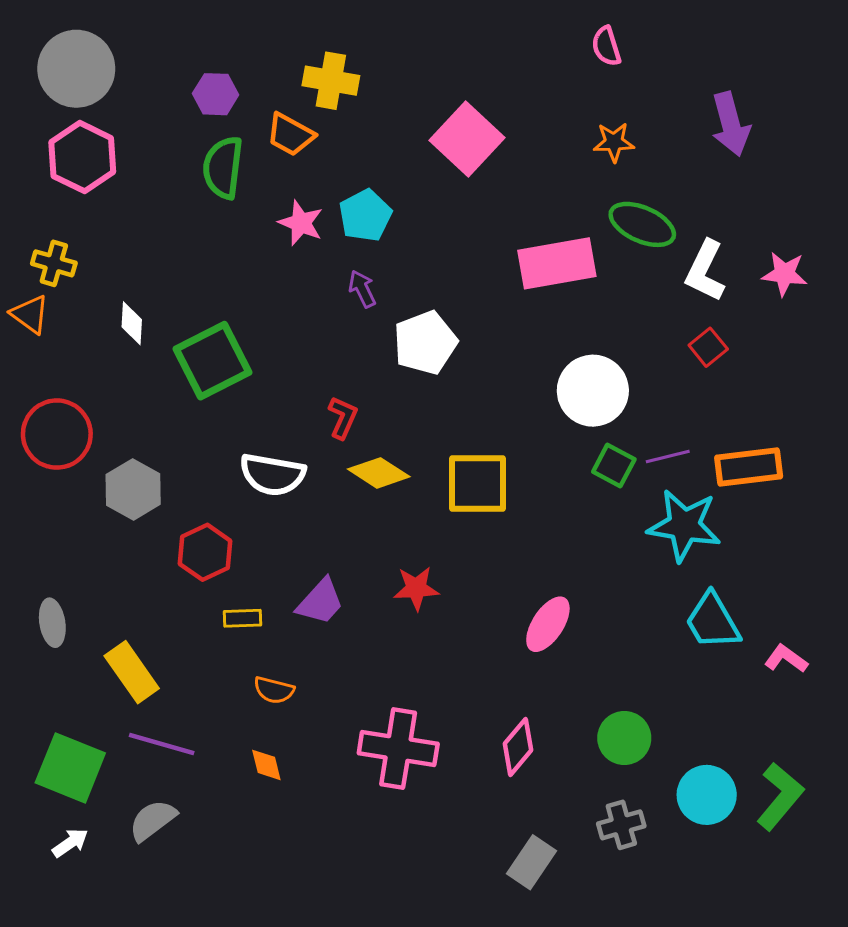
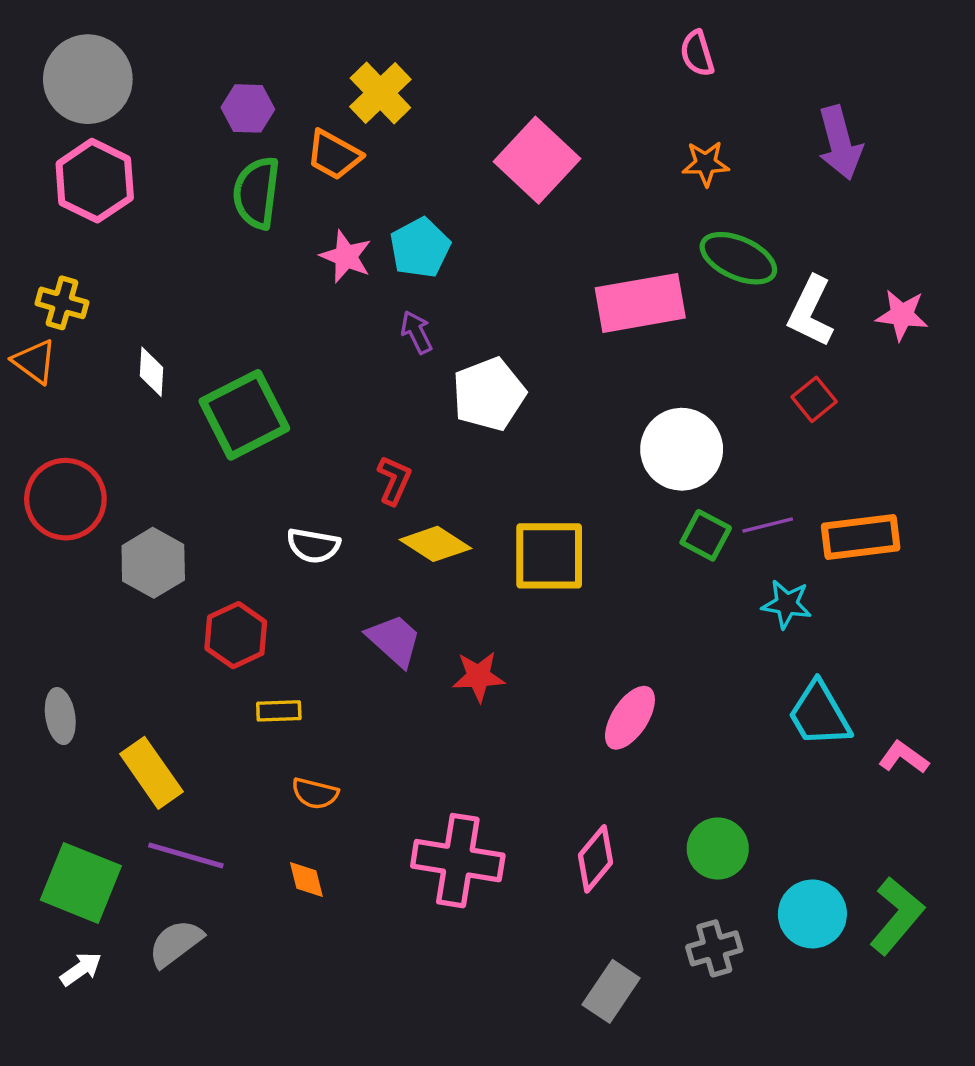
yellow cross: (331, 81) -> (380, 93), turned 36
white semicircle: (272, 474) -> (313, 546), size x0.7
cyan star: (684, 525) -> (787, 604), size x0.6
purple trapezoid: (320, 602) -> (394, 640), moved, turned -90

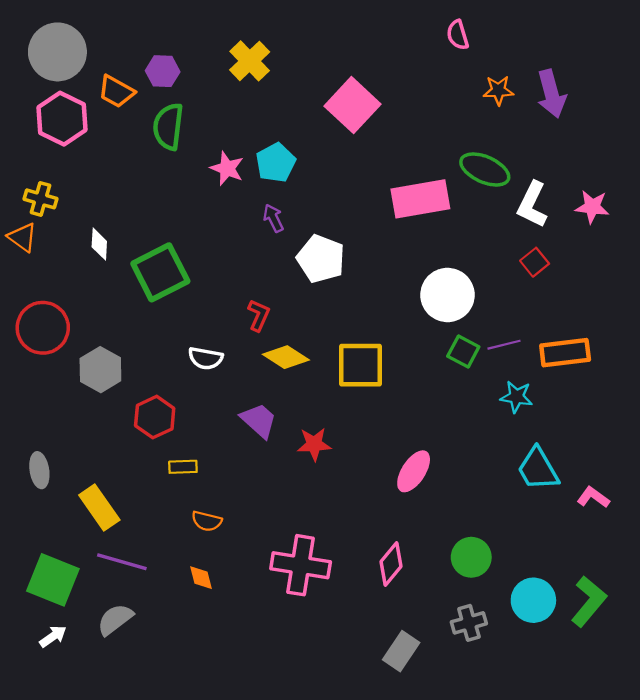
orange trapezoid: (334, 155) -> (116, 91), moved
orange star: (706, 164) -> (498, 90), moved
white pentagon: (489, 394) -> (321, 259), turned -30

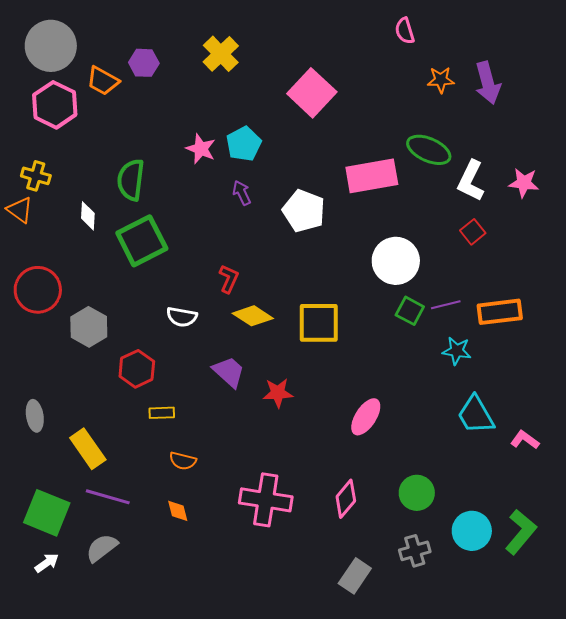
green semicircle: (168, 127) -> (131, 180), moved
white pentagon: (321, 259) -> (304, 211), moved

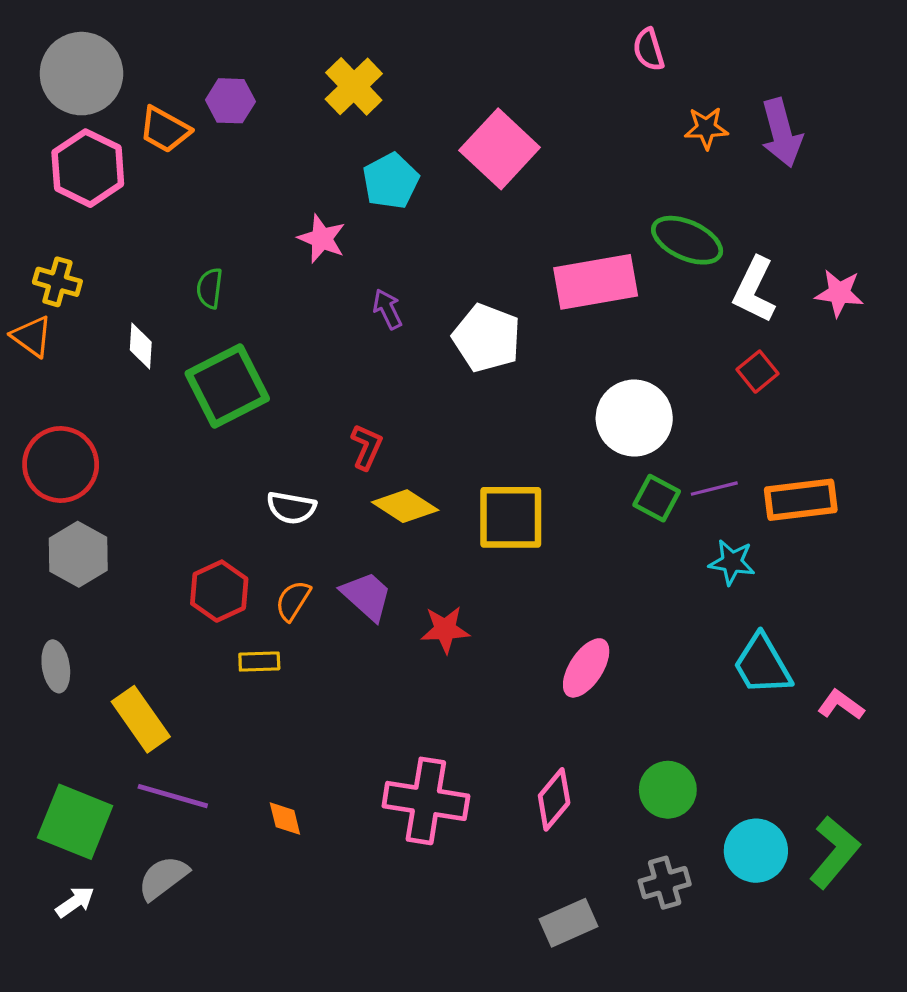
cyan pentagon: (244, 144) -> (391, 181), moved
green semicircle: (131, 180) -> (210, 288), size x0.6
gray hexagon: (89, 327) -> (78, 554), moved
orange semicircle: (183, 461) -> (293, 601), moved, turned 108
gray rectangle: (355, 576) -> (568, 923), turned 32

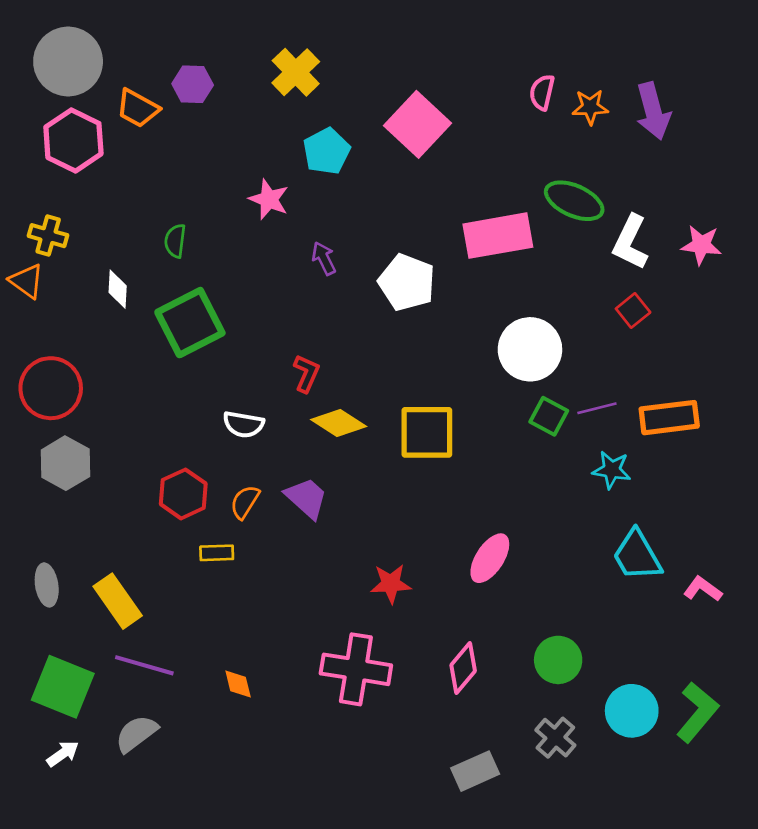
pink semicircle: (649, 50) -> (542, 92), moved, turned 30
red star: (445, 630) -> (391, 584), moved
gray ellipse: (56, 666) -> (47, 585), moved
gray cross: (665, 883) -> (555, 738), turned -33

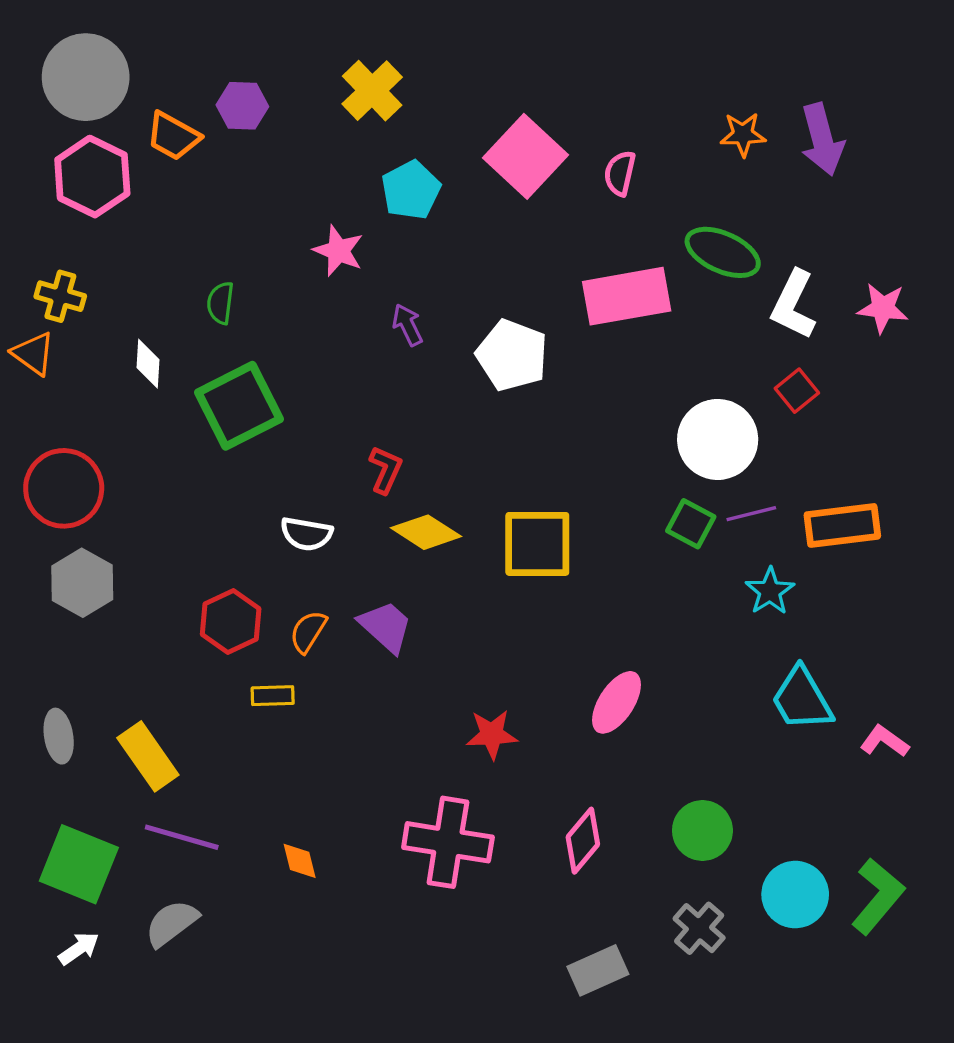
pink semicircle: (542, 92) -> (620, 173), moved
white circle: (530, 349) -> (718, 439), moved
cyan star: (612, 470) -> (770, 591), turned 30

